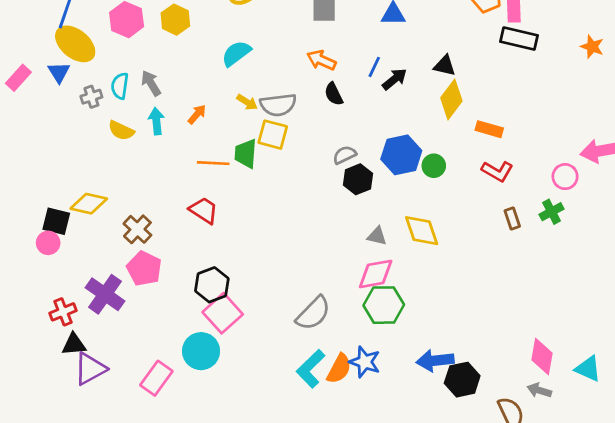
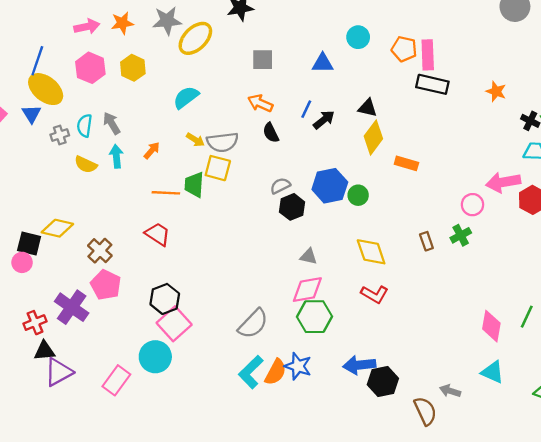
red L-shape: (497, 171) -> (375, 294), moved
yellow diamond: (422, 231) -> (371, 252), moved
pink diamond: (542, 357) -> (491, 326), moved

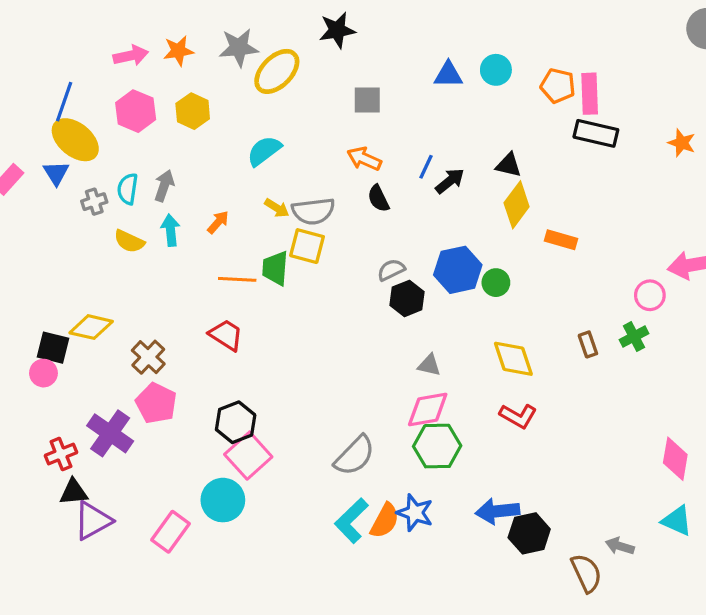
blue triangle: (323, 63) -> (448, 75), moved
gray arrow: (112, 123) -> (164, 186), turned 50

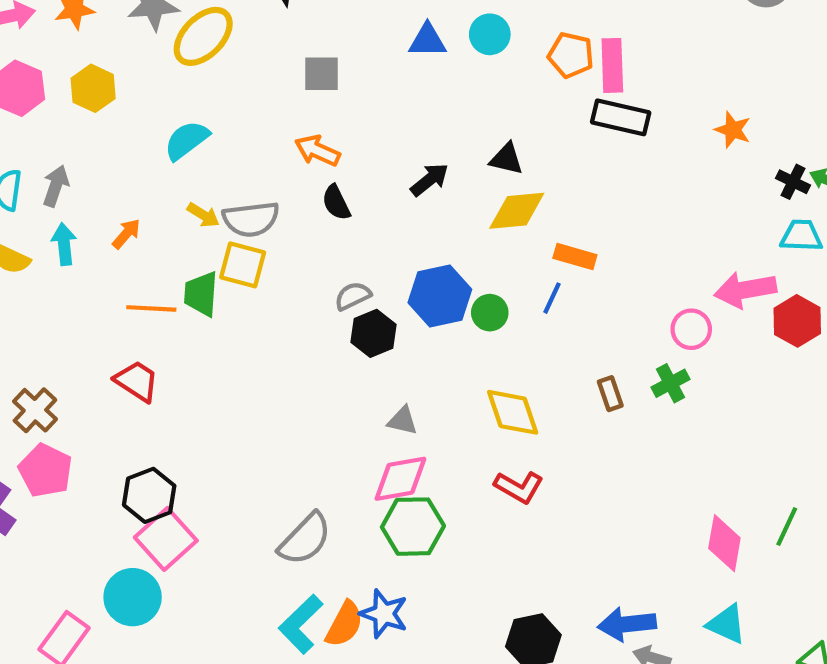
blue line: (426, 167) -> (552, 298), moved
yellow diamond: (517, 205) -> (517, 211), turned 48
blue arrow: (497, 511) -> (627, 624), moved

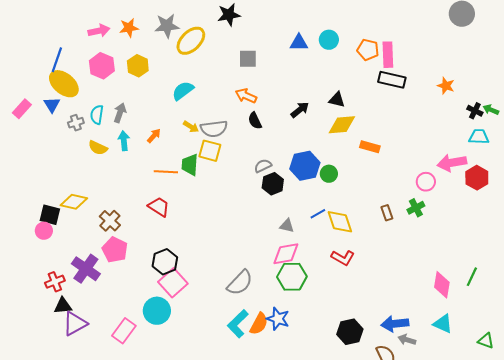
blue line: (552, 298) -> (318, 214), moved, turned 35

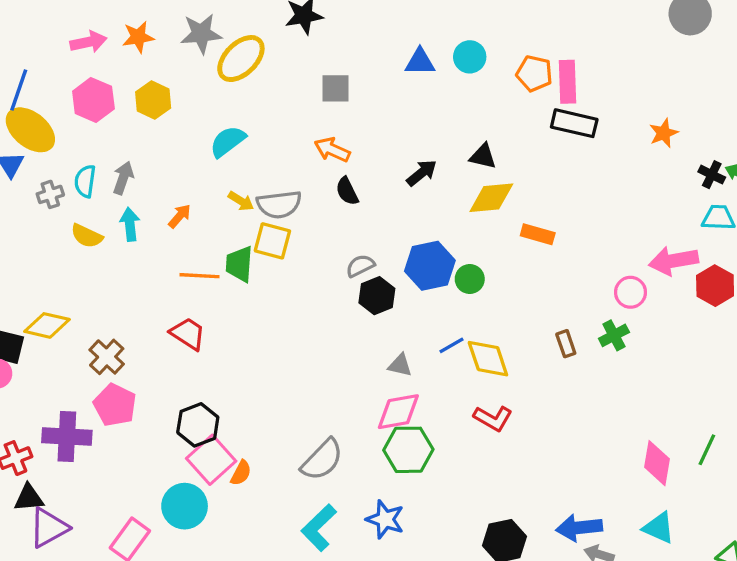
orange star: (446, 86) -> (664, 133), turned 30
purple cross: (86, 269) -> (67, 436), turned -32
orange semicircle: (259, 324) -> (241, 473), moved, size x0.7

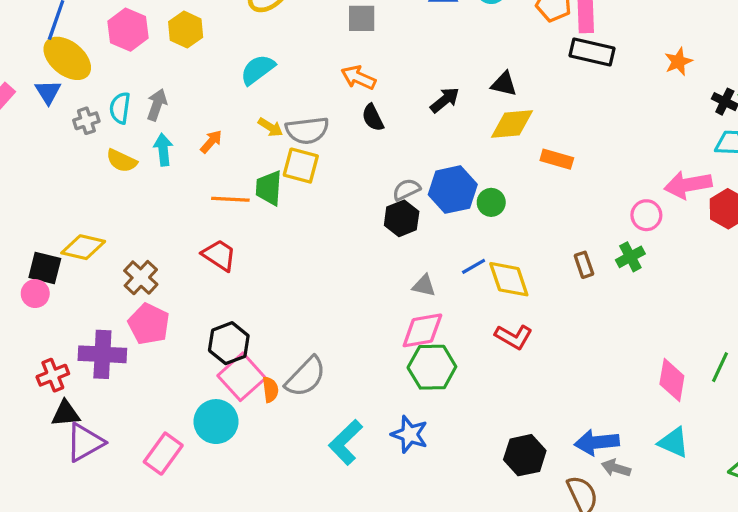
gray semicircle: (360, 266) -> (406, 190), moved
gray semicircle: (322, 460) -> (306, 377), moved
orange semicircle: (241, 473) -> (270, 390), turned -35

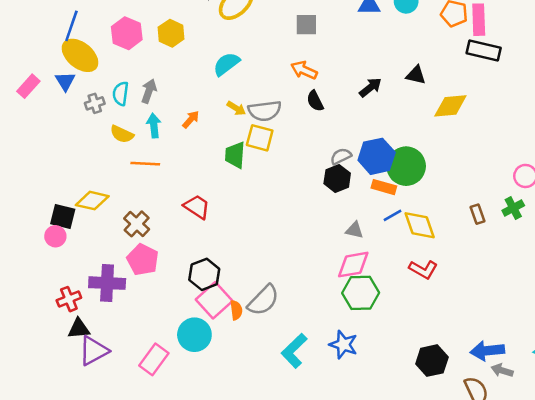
yellow diamond: (512, 124) -> (450, 106), moved
orange rectangle: (557, 159) -> (384, 187), moved
orange line: (230, 199) -> (145, 164), moved
green circle: (491, 202) -> (406, 166), size x1.8

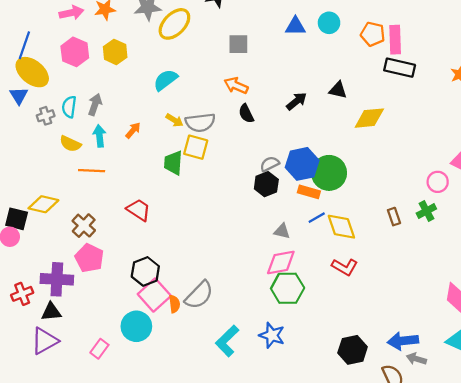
black triangle: (79, 329) -> (51, 312), moved
pink rectangle: (154, 359) -> (99, 349), size x0.7

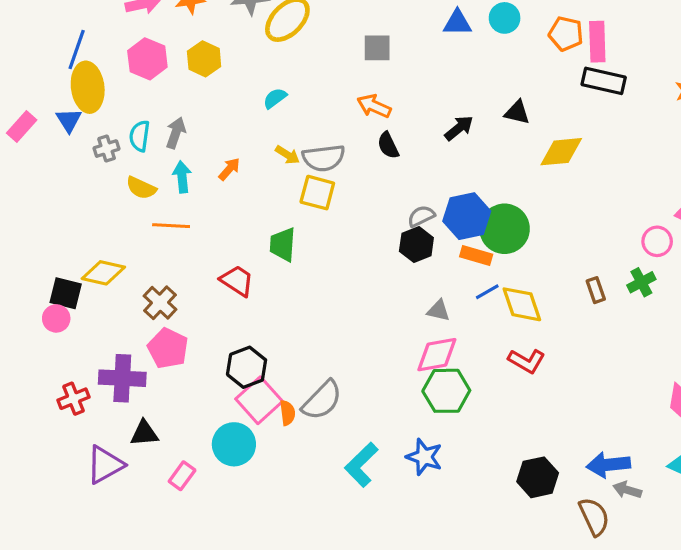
yellow ellipse: (32, 72) -> (88, 87), turned 44
cyan semicircle: (165, 80) -> (275, 98), size x0.7
green trapezoid: (173, 163) -> (283, 244), moved
black triangle: (51, 312) -> (144, 433), moved

